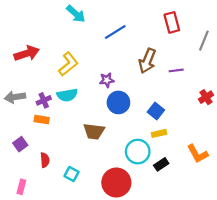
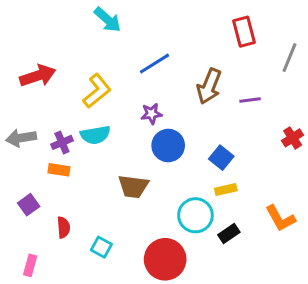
blue line: (115, 32) -> (155, 64), moved

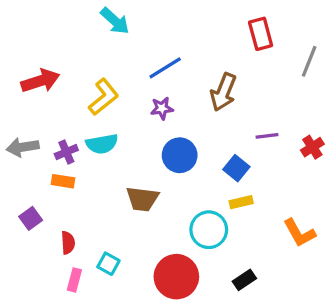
purple line: (250, 100) -> (267, 136), moved
purple star: (151, 114) -> (162, 108), moved
black rectangle: (229, 233) -> (244, 280), moved
pink rectangle: (30, 265) -> (74, 280), moved

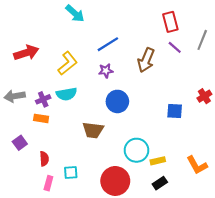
purple line: (267, 136) -> (175, 47), moved, turned 48
blue square: (236, 168) -> (175, 111), moved, turned -35
yellow rectangle: (241, 202) -> (158, 161), moved
orange L-shape: (299, 233) -> (197, 165), moved
cyan square: (108, 264) -> (71, 172), turned -32

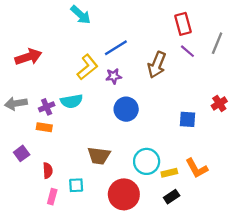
yellow L-shape: (68, 63) -> (87, 67), moved
brown trapezoid: (93, 130) -> (99, 156), moved
orange L-shape: (197, 165) -> (197, 168), moved

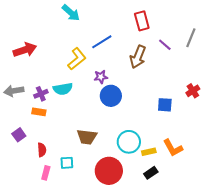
red rectangle: (183, 24) -> (142, 21), moved
purple star: (114, 76) -> (101, 77), moved

